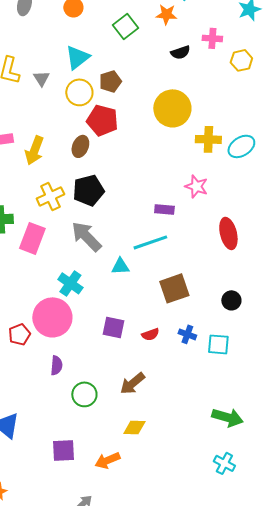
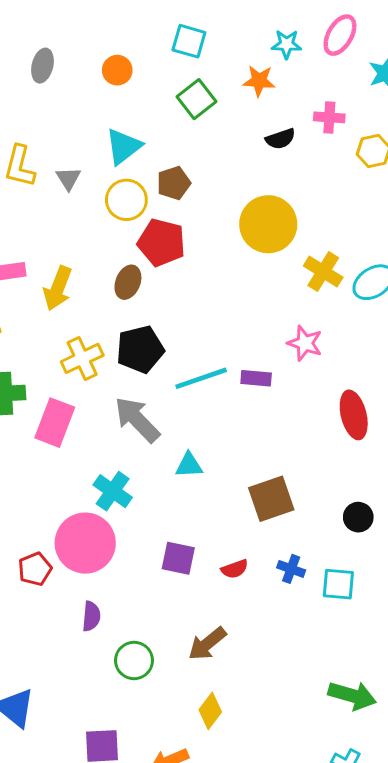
yellow cross: (208, 139) -> (323, 272), turned 30
cyan line: (150, 242) -> (201, 378), moved
yellow diamond: (134, 427) -> (210, 711), turned -55

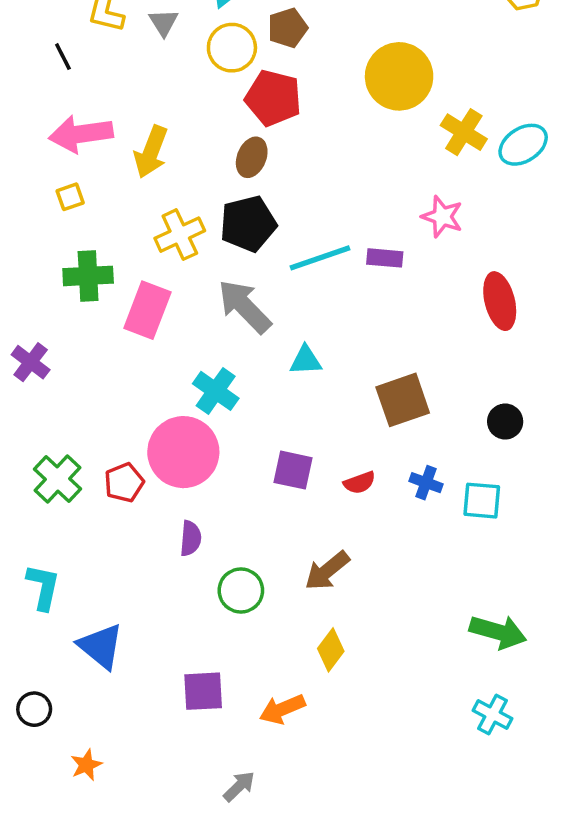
brown ellipse: (128, 282) -> (252, 157), moved

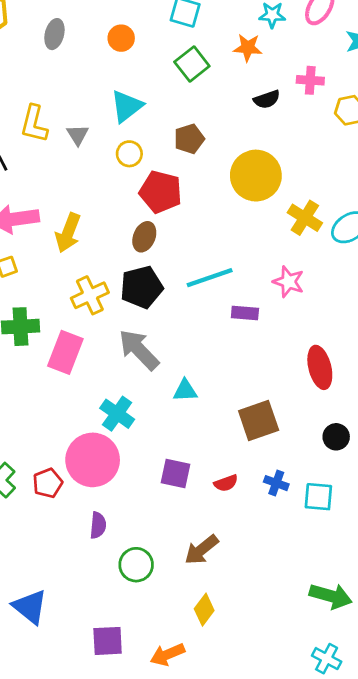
brown pentagon: (288, 28) -> (189, 139), moved
yellow circle: (232, 48) -> (129, 154), size x0.7
cyan line: (320, 258) -> (210, 278), moved
red ellipse: (500, 301) -> (320, 367), moved

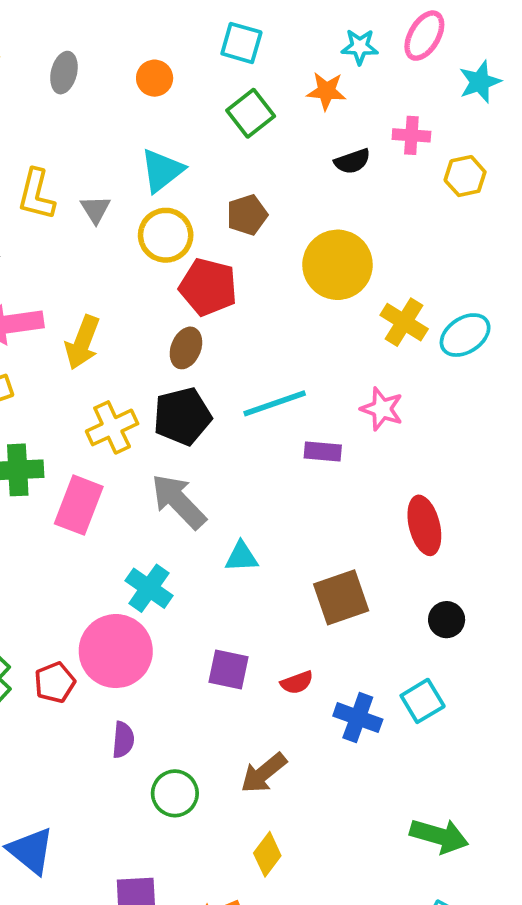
yellow circle: (129, 154) -> (166, 235), size x1.5
blue cross: (276, 483) -> (358, 718), moved, size x1.4
cyan square: (318, 497) -> (423, 701), turned -36

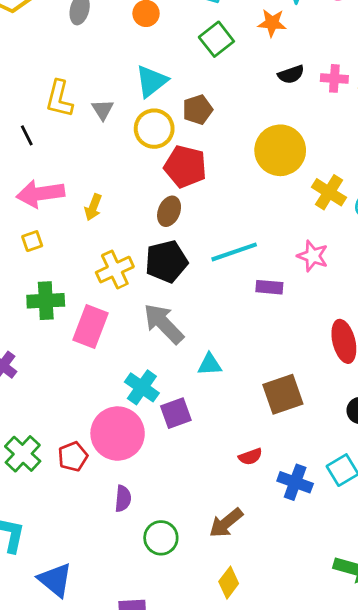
pink cross: (411, 135) -> (334, 78), moved
brown pentagon: (247, 215) -> (198, 110), moved
yellow arrow: (82, 342) -> (93, 207), size x0.7
purple square: (228, 670) -> (176, 413), moved, turned -32

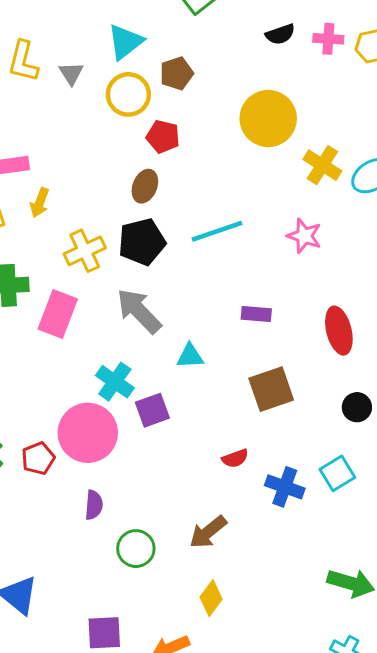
red pentagon: (185, 167) -> (163, 137), size x0.7
yellow arrow: (93, 207) -> (40, 203), moved
purple rectangle: (269, 287) -> (256, 314), moved

